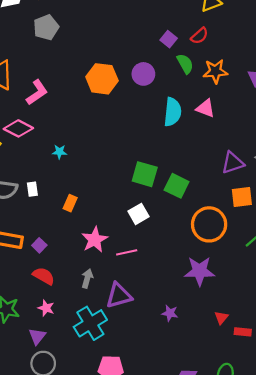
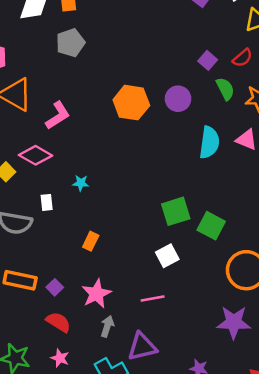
green square: (145, 174) -> (176, 211), turned -35
white rectangle: (32, 189) -> (47, 202), moved
pink star: (95, 240) -> (96, 294), moved

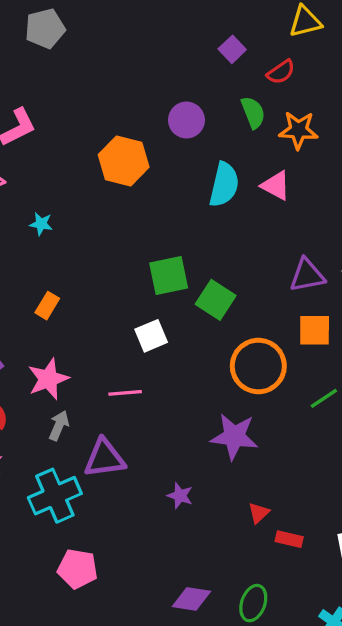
purple square: (208, 60) -> (232, 49), moved
orange hexagon: (131, 103) -> (124, 161), moved

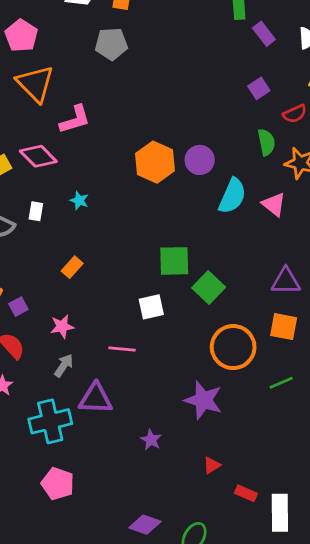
purple circle: (186, 120) -> (200, 160), moved
pink star: (48, 379) -> (62, 326), size x0.7
red rectangle: (289, 539) -> (246, 493), moved

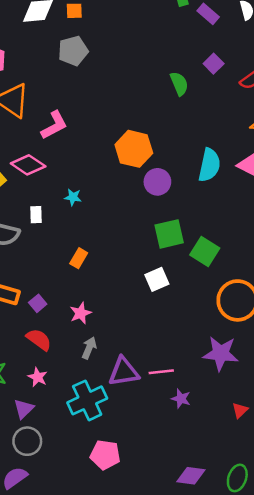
green semicircle: (266, 142) -> (179, 84), moved
purple circle: (200, 160) -> (157, 182), moved
pink line: (122, 349) -> (161, 372), moved

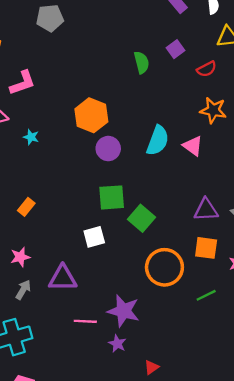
cyan star: (73, 197) -> (31, 137), moved
purple star: (221, 354) -> (123, 311), moved
purple triangle: (124, 372) -> (63, 278), moved
purple star: (181, 399) -> (117, 344), moved

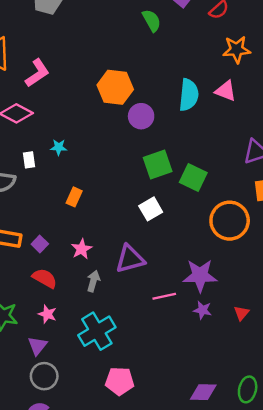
cyan star: (31, 137) -> (59, 147), moved
red triangle: (151, 367) -> (242, 313), moved

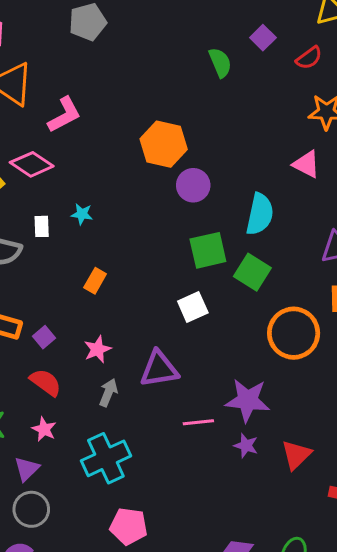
cyan semicircle: (189, 95) -> (260, 214), moved
red triangle: (242, 313) -> (296, 455), size x1.5

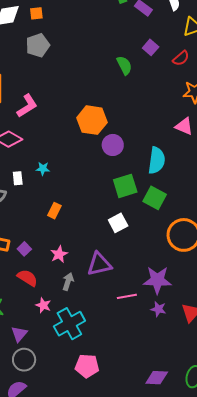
pink star: (44, 429) -> (43, 305), moved

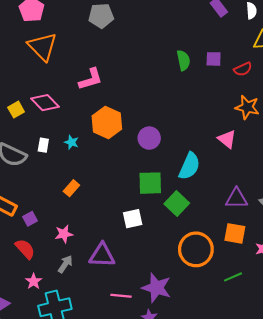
purple square: (151, 47) -> (214, 59), moved, turned 35
pink L-shape: (27, 106) -> (91, 79), moved
orange hexagon: (92, 120) -> (107, 122), moved

